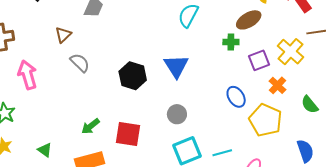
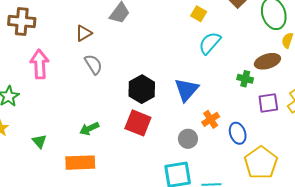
orange cross: (277, 85) -> (211, 119), moved
gray circle: (177, 114) -> (188, 139), moved
red square: (128, 134) -> (138, 123), moved

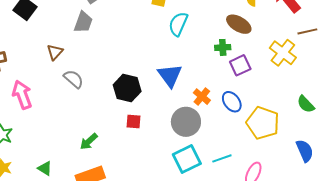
brown ellipse: (267, 61) -> (239, 24), turned 65
purple square: (268, 103) -> (240, 65), moved
red square: (138, 123) -> (133, 122), size x0.6
gray circle: (188, 139) -> (186, 122), size x1.5

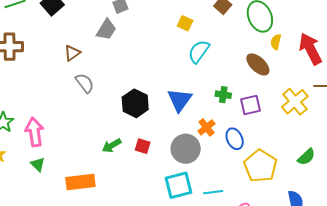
green cross: (223, 47) -> (223, 95), moved
pink arrow: (22, 95) -> (34, 132), moved
green semicircle: (306, 104) -> (306, 157), turned -102
red square: (133, 122) -> (143, 146), moved
green arrow: (89, 141) -> (112, 145), moved

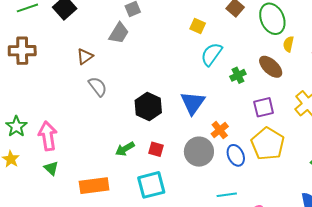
green cross: (223, 95) -> (238, 75), moved, turned -35
blue ellipse: (235, 139) -> (236, 155), moved
yellow pentagon: (260, 166) -> (268, 144), moved
cyan square: (179, 185) -> (151, 185), moved

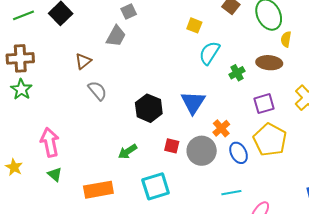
brown ellipse: (271, 67) -> (269, 63), turned -35
green star: (16, 126) -> (21, 89), moved
red square: (156, 149) -> (172, 146), moved

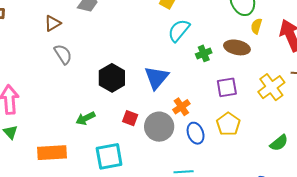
yellow pentagon: (270, 140) -> (228, 124), size x0.7

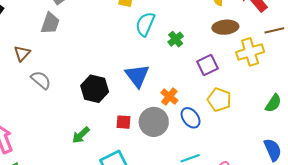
brown ellipse: (237, 47) -> (225, 27), moved
yellow cross: (271, 87) -> (250, 52), turned 36

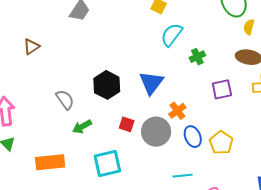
brown triangle: (22, 53) -> (31, 47), moved
gray semicircle: (41, 80) -> (65, 100), moved
yellow pentagon: (219, 100) -> (221, 143), moved

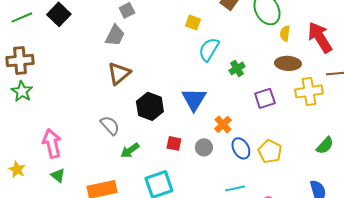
brown triangle: (31, 47) -> (119, 73), moved, size x1.4
gray circle: (156, 132) -> (204, 147), size x0.6

